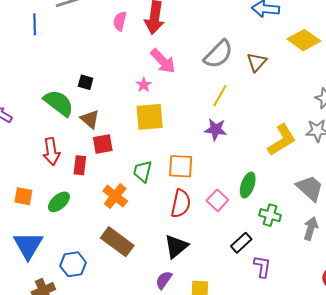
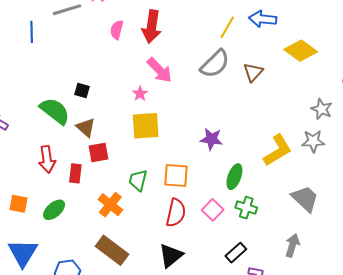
yellow line: (220, 96) -> (227, 27), moved
green ellipse: (248, 185) -> (234, 177), moved
green cross: (270, 215) -> (246, 208), moved
gray arrow: (311, 228) -> (292, 245), moved

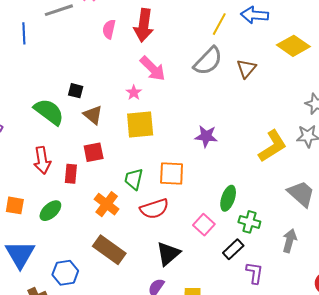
brown triangle: (86, 127) -> (93, 115), moved
green ellipse: (234, 177) -> (228, 198), moved
green cross: (246, 208) -> (249, 222), moved
pink square: (213, 210) -> (204, 225), moved
red semicircle: (176, 213) -> (154, 209), moved, turned 60

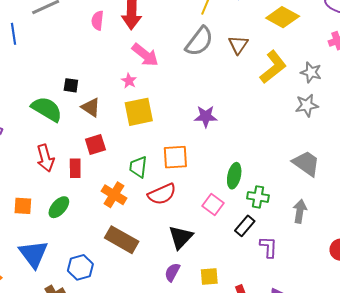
yellow L-shape: (272, 146) -> (273, 67), moved

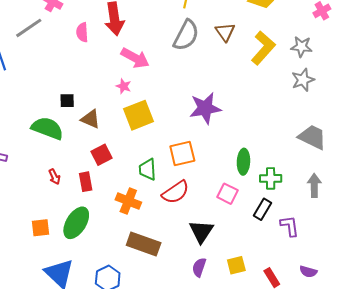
purple star: (206, 116) -> (205, 108), size x1.4
red arrow: (45, 158) -> (54, 177), size x0.6
green ellipse: (59, 207) -> (76, 223), size x1.4

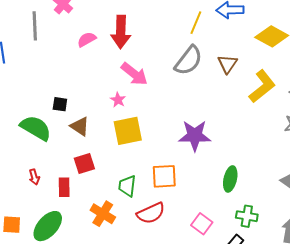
gray line: (29, 28) -> (35, 26), turned -68
pink semicircle: (82, 32) -> (87, 39), turned 54
green ellipse: (243, 162) -> (230, 179), moved

